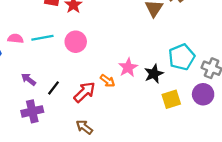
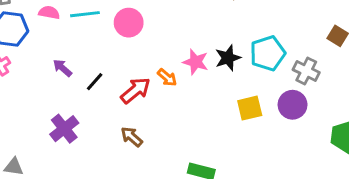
pink star: (128, 67) -> (196, 62), turned -30
black star: (154, 74) -> (228, 58), moved
purple cross: (32, 111) -> (64, 129), moved, turned -30

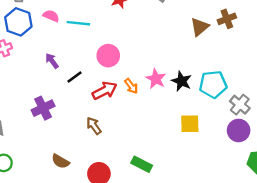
pink circle: (129, 23) -> (108, 56), moved
black star: (228, 58) -> (182, 81), turned 30
purple circle: (293, 105) -> (239, 130), moved

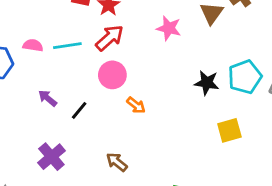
pink star: (156, 79) -> (169, 28), moved
orange arrow: (131, 86) -> (136, 105), moved
red arrow: (105, 91) -> (110, 38), moved

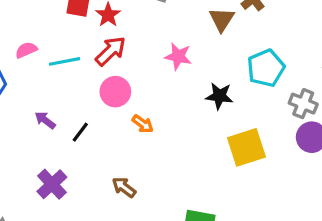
pink star: (169, 28) -> (178, 56), moved
pink semicircle: (33, 45) -> (26, 50), moved, turned -30
cyan pentagon: (245, 77) -> (266, 68), moved
yellow square: (229, 130) -> (246, 147), size x1.4

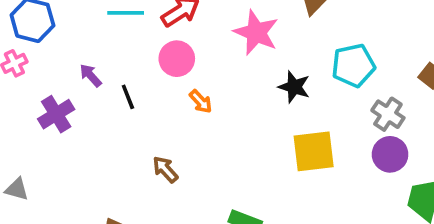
pink star: (178, 56) -> (256, 33), size x1.4
black line: (80, 132) -> (128, 97), turned -70
purple cross: (52, 184) -> (56, 114), moved

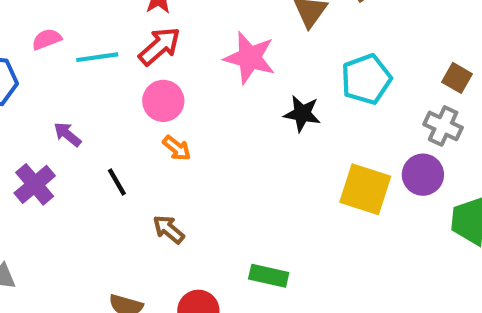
black line: (128, 97) -> (117, 182), moved
orange arrow: (201, 101) -> (177, 148), moved
gray cross: (388, 114) -> (443, 126), moved
yellow square: (314, 151) -> (365, 189), moved, turned 33

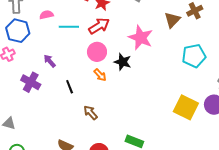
black star: (302, 114) -> (123, 62), moved
purple cross: (35, 184) -> (31, 82), turned -30

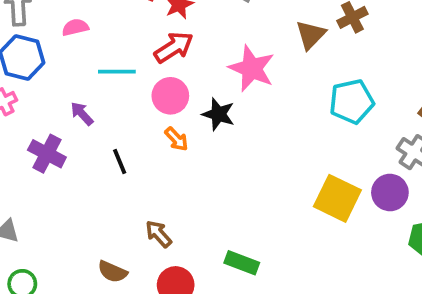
cyan line: (69, 27) -> (117, 72), moved
brown arrow: (91, 113) -> (159, 234), moved

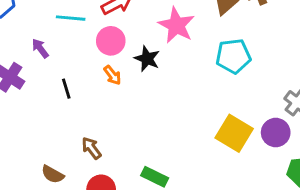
cyan pentagon: (352, 102) -> (233, 56), moved

